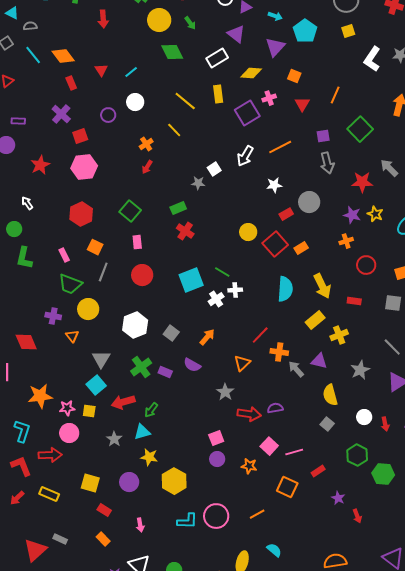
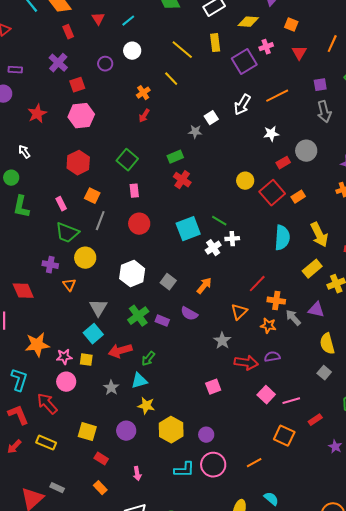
red arrow: (50, 455) -> (47, 404), turned -130
purple circle: (217, 459) -> (206, 435), moved
orange star: (249, 466) -> (268, 326), moved

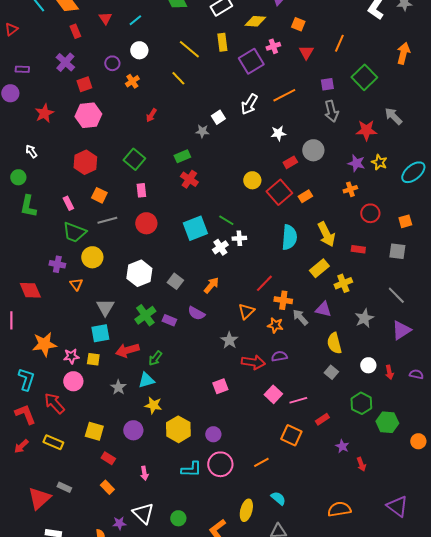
orange cross: (143, 93) -> (132, 81), moved
gray line: (100, 221) -> (107, 220), turned 54
cyan square: (93, 334) -> (100, 333), turned 30

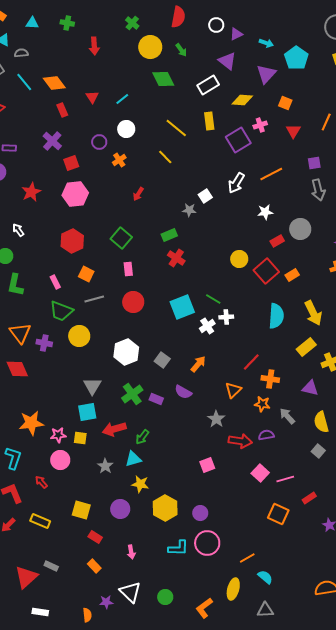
orange triangle: (76, 284) -> (20, 333), moved, size x1.6
gray arrow: (300, 317) -> (287, 416), moved
red arrow: (54, 403) -> (41, 482), size x0.6
orange line: (261, 462) -> (247, 558), moved

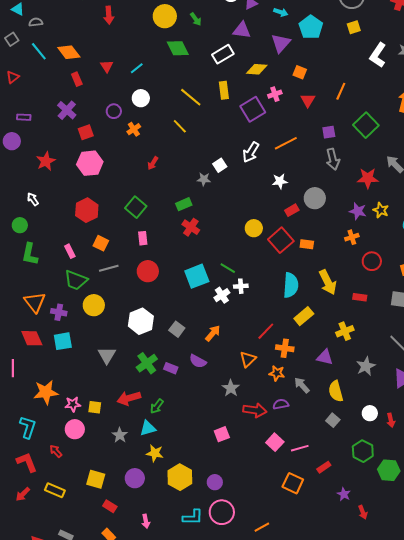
purple triangle: (227, 61) -> (242, 30), turned -30
orange rectangle: (292, 275) -> (307, 244), turned 40
yellow rectangle: (306, 347) -> (304, 316), moved
cyan square: (87, 412) -> (63, 341), moved

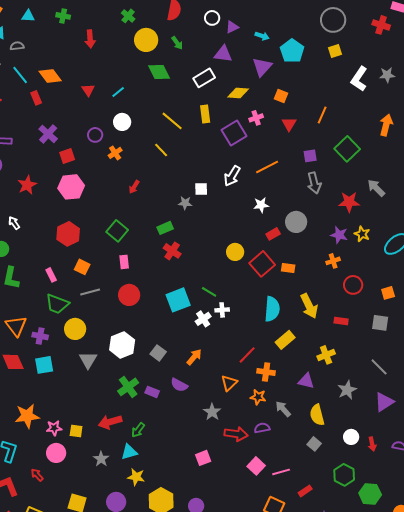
red rectangle: (77, 79) -> (36, 98), moved
white square: (220, 165) -> (201, 189), turned 32
gray triangle: (107, 355) -> (88, 360), moved

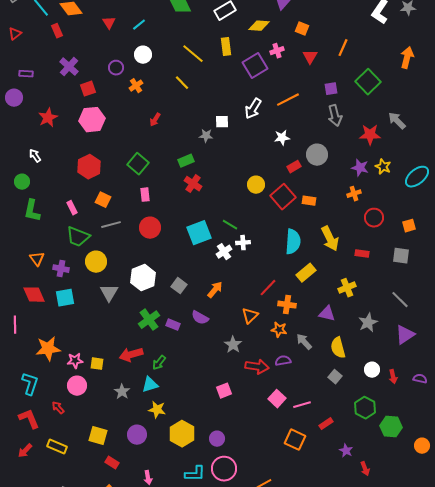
orange triangle: (16, 326) -> (37, 259), size x0.7

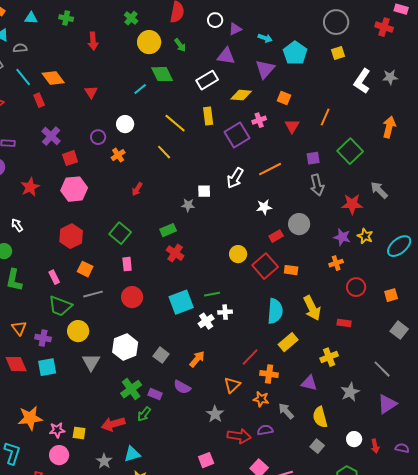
cyan line: (139, 25) -> (140, 89), moved
green line: (230, 225) -> (212, 294), turned -42
gray square: (401, 256) -> (399, 330), moved, turned 30
green arrow: (159, 363) -> (144, 414), moved

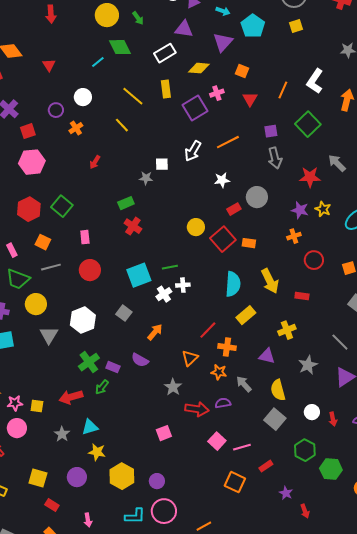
white L-shape: (362, 81) -> (315, 81), moved
green square: (120, 233) -> (62, 206), moved
gray square: (161, 355) -> (124, 313), moved
gray square: (317, 446) -> (275, 419), size x1.5

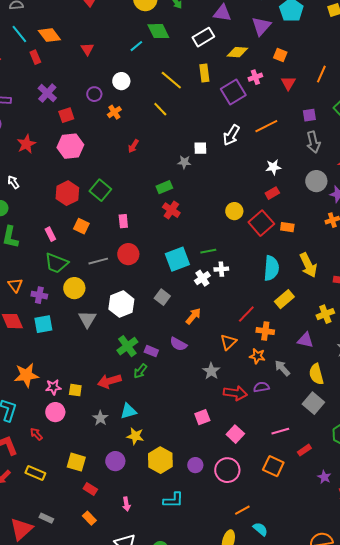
white star: (222, 180) -> (273, 167), moved
gray circle: (257, 197) -> (316, 181), moved
gray line: (51, 267) -> (98, 261), moved
pink square: (217, 441) -> (235, 434), moved
pink circle: (164, 511) -> (227, 470), moved

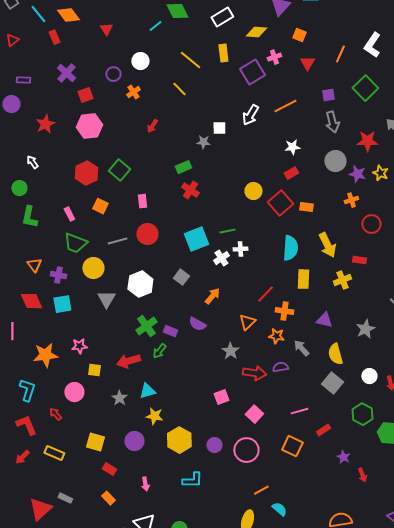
yellow rectangle: (284, 299) -> (303, 279), turned -48
yellow cross: (325, 314) -> (342, 280), moved
pink star: (53, 387) -> (79, 346), moved

